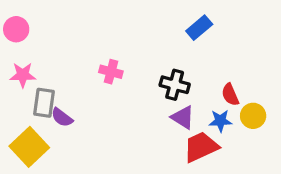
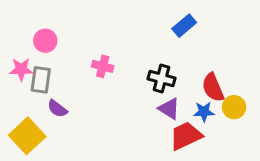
pink circle: (16, 29) -> (45, 41), moved
red semicircle: (230, 95) -> (213, 88), size x1.4
gray rectangle: (44, 103) -> (41, 80), moved

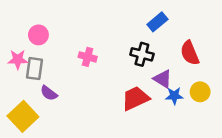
black cross: (162, 78) -> (142, 54), moved
red semicircle: (213, 88) -> (190, 53), moved
purple triangle: (169, 109) -> (163, 79), moved
red trapezoid: (186, 136) -> (135, 98), moved

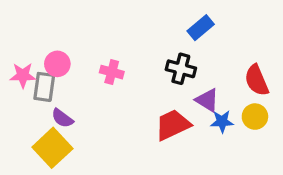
pink circle: (38, 35) -> (57, 64), moved
red semicircle: (190, 53) -> (257, 80), moved
yellow square: (23, 116) -> (52, 148), moved

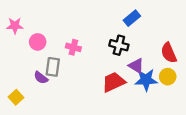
pink star: (23, 75) -> (15, 26), moved
gray rectangle: (44, 87) -> (53, 67), moved
blue star: (222, 121) -> (146, 80), size x1.5
yellow square: (52, 148) -> (16, 97), moved, size x0.6

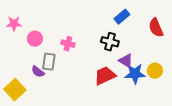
red semicircle: (169, 53) -> (156, 28), moved
yellow square: (16, 97) -> (15, 90), size x1.5

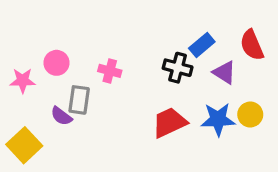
blue rectangle: (122, 17) -> (202, 45), moved
pink star: (14, 24) -> (23, 81), moved
purple triangle: (126, 61) -> (224, 73), moved

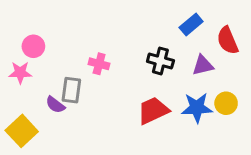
blue rectangle: (202, 45) -> (191, 24), moved
pink circle: (57, 63) -> (33, 46), moved
purple triangle: (224, 73) -> (203, 65), turned -45

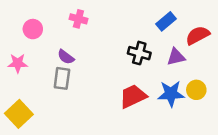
red semicircle: (228, 40) -> (198, 35), turned 85
pink circle: (33, 46) -> (33, 29), moved
pink cross: (99, 64) -> (78, 19), moved
purple semicircle: (55, 105) -> (66, 57), moved

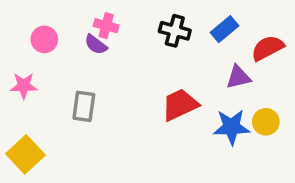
black cross: (139, 53) -> (175, 31), moved
purple semicircle: (66, 57) -> (96, 45), moved
red trapezoid: (133, 96) -> (180, 105), moved

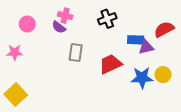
blue rectangle: (225, 29) -> (136, 40), moved, turned 42
black cross: (175, 31) -> (107, 19), turned -36
gray rectangle: (84, 106) -> (76, 52), moved

